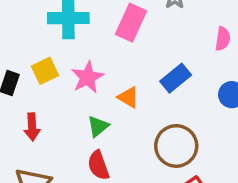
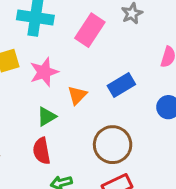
orange triangle: (128, 97) -> (77, 95), turned 35

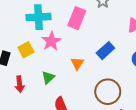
pink star: (44, 72) -> (51, 41), moved
green triangle: (47, 117) -> (48, 77), moved

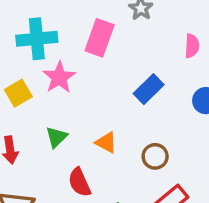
orange triangle: (77, 63) -> (106, 142), moved, turned -32
brown circle: (108, 92) -> (155, 156), size x0.6

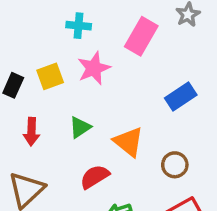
cyan cross: (37, 39) -> (79, 26), size x0.6
orange triangle: (106, 142) -> (129, 142), size x1.4
red semicircle: (80, 182) -> (95, 177), turned 72

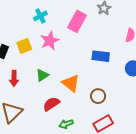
cyan cross: (79, 26) -> (40, 16), turned -32
blue rectangle: (181, 96) -> (101, 56), turned 42

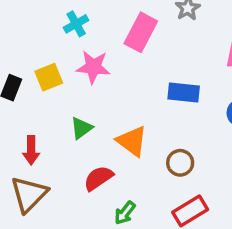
pink star: (50, 41) -> (93, 67), turned 30
red arrow: (14, 78) -> (31, 150), moved
green arrow: (66, 124) -> (125, 213), turned -32

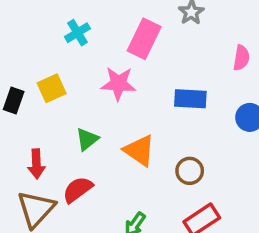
pink star: (93, 67) -> (118, 84), moved
red semicircle: (98, 178) -> (78, 190), moved

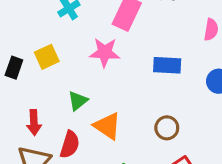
orange triangle: (139, 151) -> (107, 126), moved
red semicircle: (78, 190) -> (70, 145), turned 144

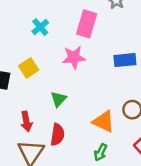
orange triangle: (107, 126) -> (104, 121), moved

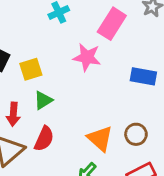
yellow square: (29, 68) -> (31, 69), moved
green triangle: (59, 99) -> (43, 100), moved

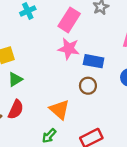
pink star: (87, 57) -> (69, 49), moved
brown circle: (136, 134) -> (88, 86), moved

